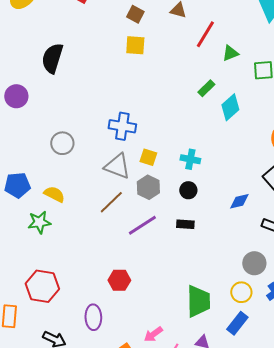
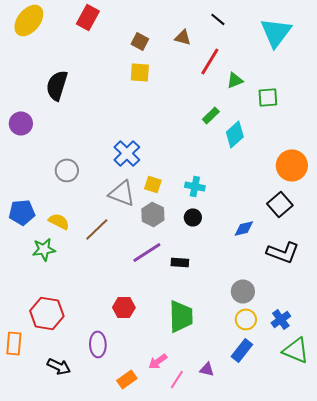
blue cross: (122, 126) -> (127, 153), turned 36
brown line: (111, 202) -> (97, 229), moved
black rectangle: (185, 224) -> (180, 262), moved
gray circle: (254, 263) -> (243, 291), moved
green trapezoid: (198, 301) -> (181, 316), moved

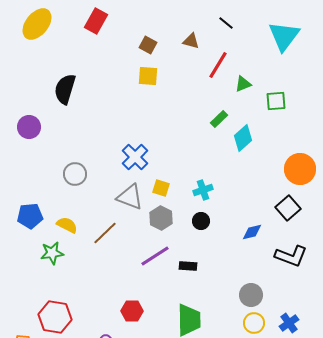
cyan cross: (195, 186) -> (203, 190), turned -30

